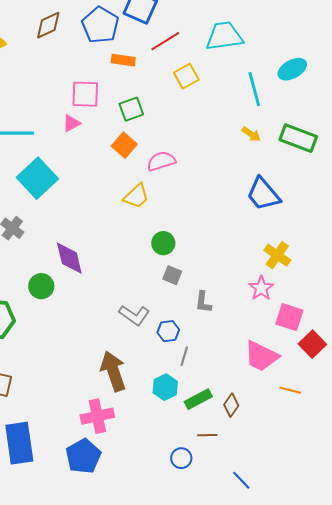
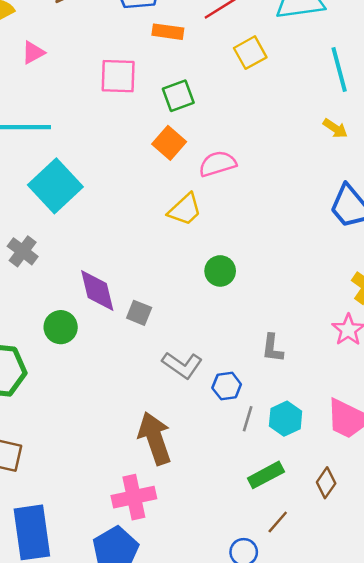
pink triangle: (71, 123) -> (33, 53), moved
gray square: (172, 275) -> (139, 313), moved
cyan hexagon: (165, 387) -> (286, 419), moved
brown diamond: (231, 405) -> (326, 483), moved
brown line: (207, 435) -> (278, 522), turned -48

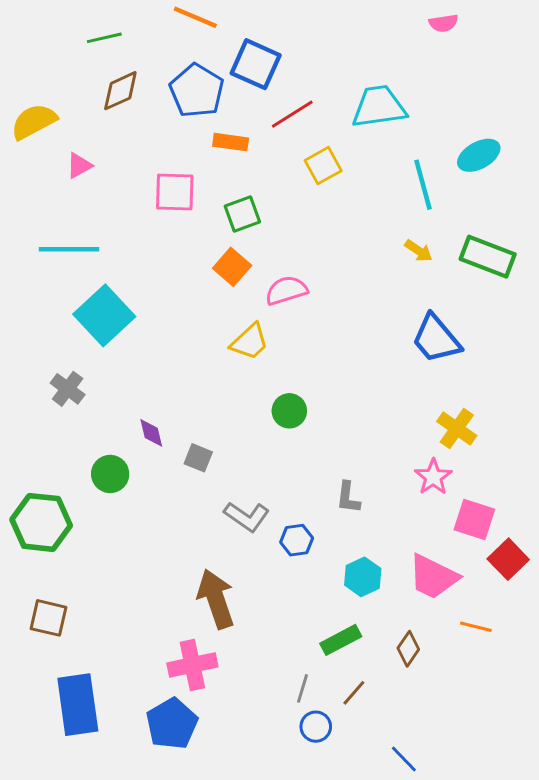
purple diamond: (97, 291) -> (151, 433), size x0.6
gray line: (248, 419) -> (303, 688), moved

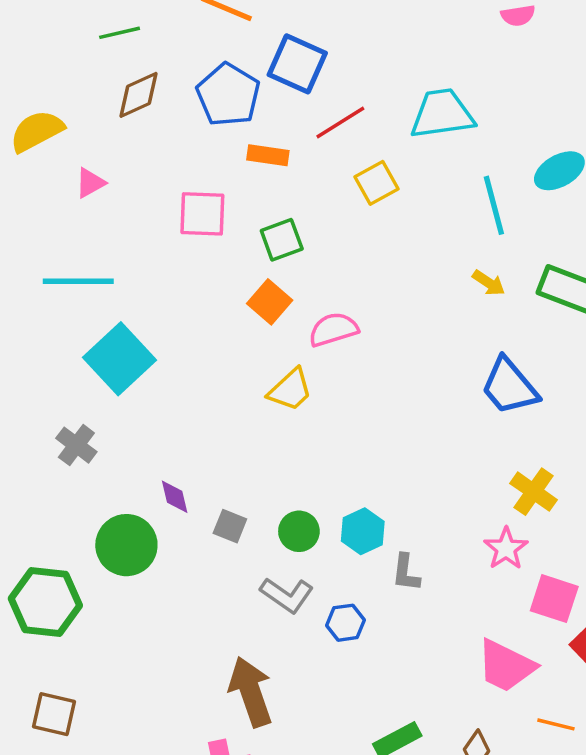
green circle: (289, 411) -> (299, 531), moved
green circle: (110, 474) -> (126, 545), size x1.4
cyan hexagon: (363, 577) -> (363, 531), moved

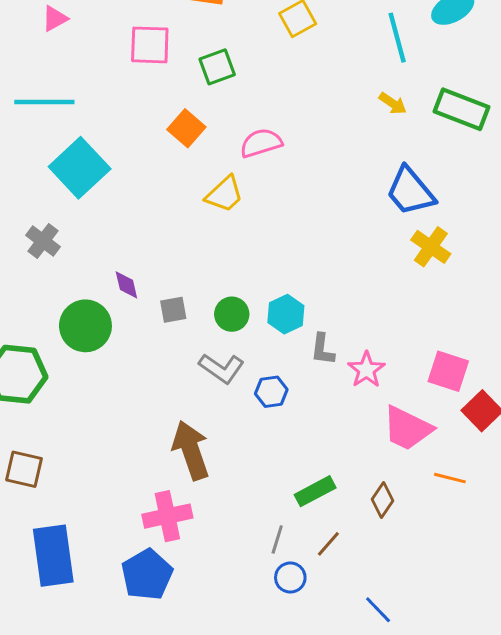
orange square: (270, 302) -> (186, 128), moved
yellow cross: (534, 492) -> (431, 247), moved
gray square: (230, 526) -> (173, 310), turned -32
pink star: (506, 549) -> (366, 370), moved

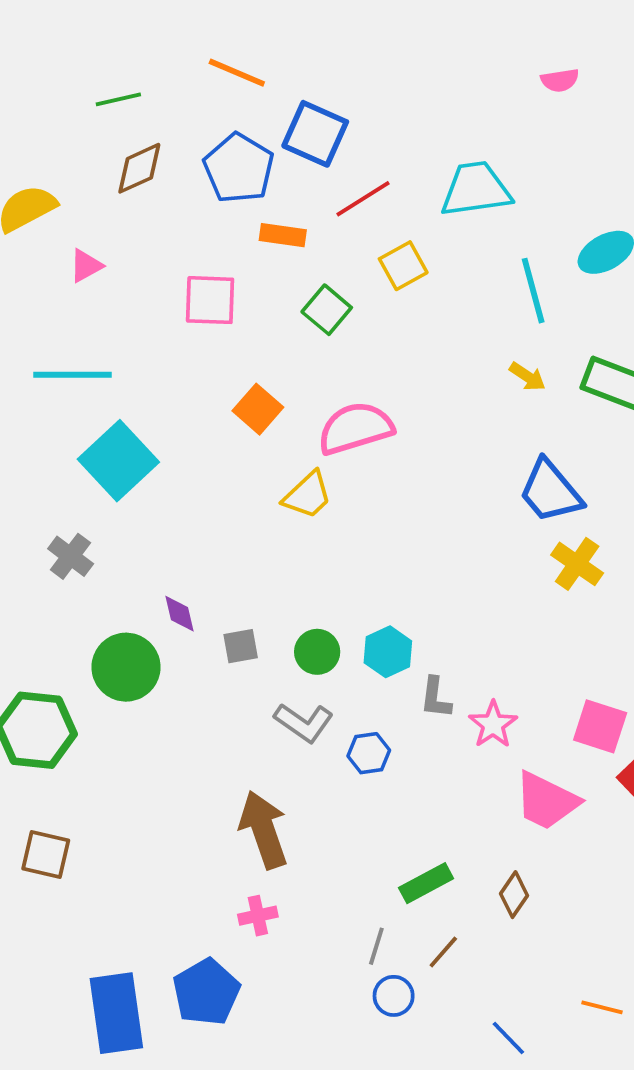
green square: (217, 67) -> (327, 310), moved, turned -30
pink semicircle: (261, 143) -> (355, 428), size x1.4
orange line: (450, 478) -> (602, 1007), moved
pink cross: (167, 516) -> (258, 916), moved, size x0.6
blue rectangle: (53, 556) -> (116, 1013), moved

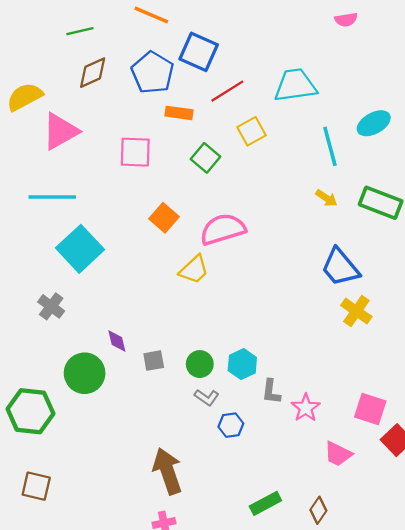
pink triangle: (86, 266) -> (60, 131), size x1.8
gray L-shape: (304, 723) -> (207, 397), moved, size x0.7
pink trapezoid: (547, 801) -> (338, 454), size x0.7

